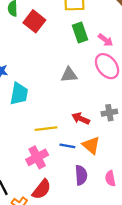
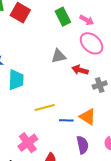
red arrow: (81, 119) -> (80, 70), moved
pink cross: (37, 157) -> (28, 143), moved

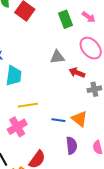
pink arrow: (87, 20) -> (89, 17), moved
yellow line: (45, 108) -> (28, 105), moved
pink cross: (28, 143) -> (17, 127), moved

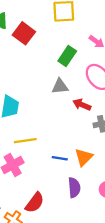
green rectangle: (66, 19) -> (67, 56), moved, turned 54
orange triangle: (79, 119) -> (84, 157), turned 36

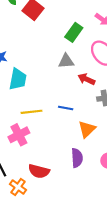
blue line: (60, 158) -> (66, 108), moved
red semicircle: (35, 203) -> (39, 171), turned 66

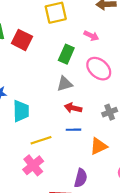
red arrow: (86, 79) -> (73, 108), moved
orange triangle: (87, 129) -> (99, 146), turned 30
purple semicircle: (77, 158) -> (81, 178), moved, turned 30

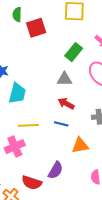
red square: (22, 40) -> (36, 28), turned 30

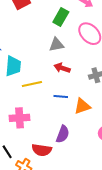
blue line: (61, 124) -> (61, 97), moved
yellow line: (28, 125) -> (32, 84), moved
pink cross: (15, 147) -> (20, 118), turned 30

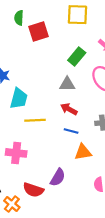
blue line: (61, 97) -> (71, 131), moved

